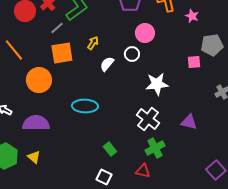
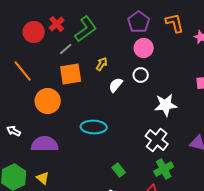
pink circle: (145, 33) -> (144, 48), moved

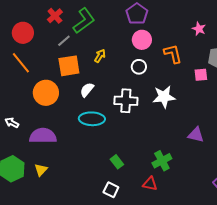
orange L-shape: (175, 23) -> (173, 54), moved
red circle: (34, 32) -> (23, 33), moved
white semicircle: (116, 85) -> (87, 90), moved
white cross: (157, 140) -> (126, 101), moved, turned -35
yellow triangle: (43, 178) -> (41, 170), turned 32

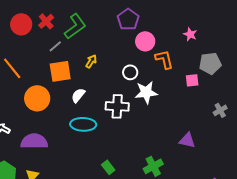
red circle: (23, 33) -> (21, 24), moved
pink circle: (142, 40) -> (145, 41), moved
white star: (164, 97) -> (146, 92), moved

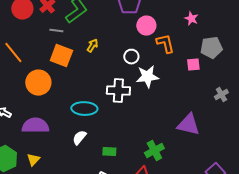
gray line: (55, 46) -> (56, 31), turned 48
orange square: (60, 71) -> (61, 56), turned 30
white semicircle: (78, 95) -> (79, 138), moved
purple triangle: (187, 140) -> (188, 125), size x1.4
green rectangle: (108, 167) -> (109, 152), turned -48

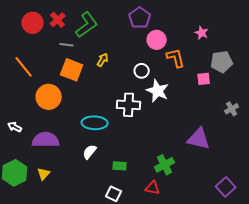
white star: (147, 77) -> (158, 91), turned 30

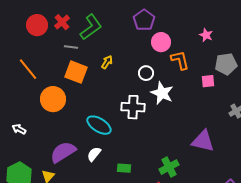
cyan ellipse: (95, 123) -> (99, 125), turned 30
purple semicircle: (46, 140) -> (63, 152), moved, turned -32

